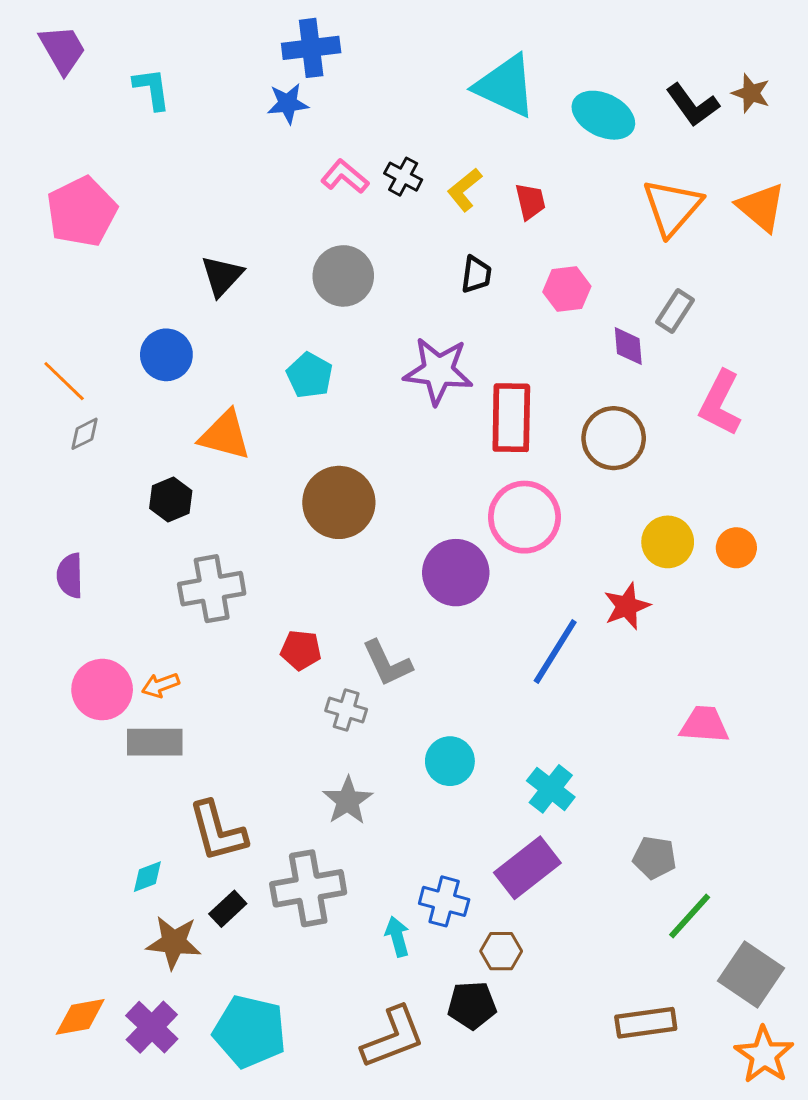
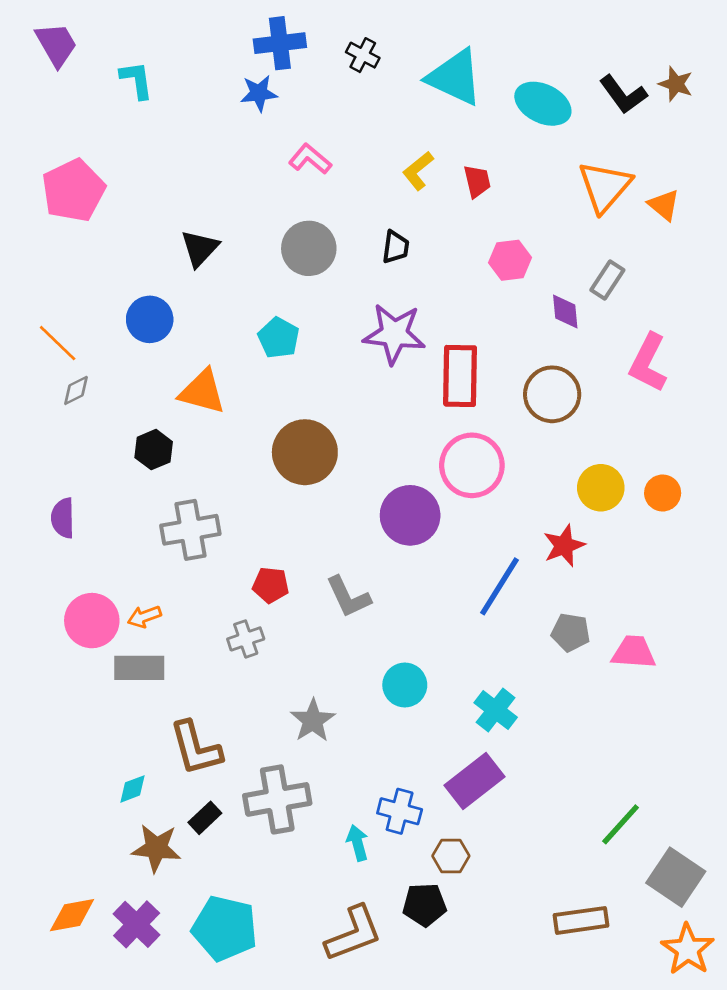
black cross: (403, 177) -> (363, 55), moved
orange triangle: (761, 207) -> (664, 205), moved, size x0.7
black trapezoid: (476, 274) -> (396, 247), moved
gray cross: (346, 710) -> (246, 639), moved, turned -36
gray pentagon: (655, 858) -> (571, 632), moved

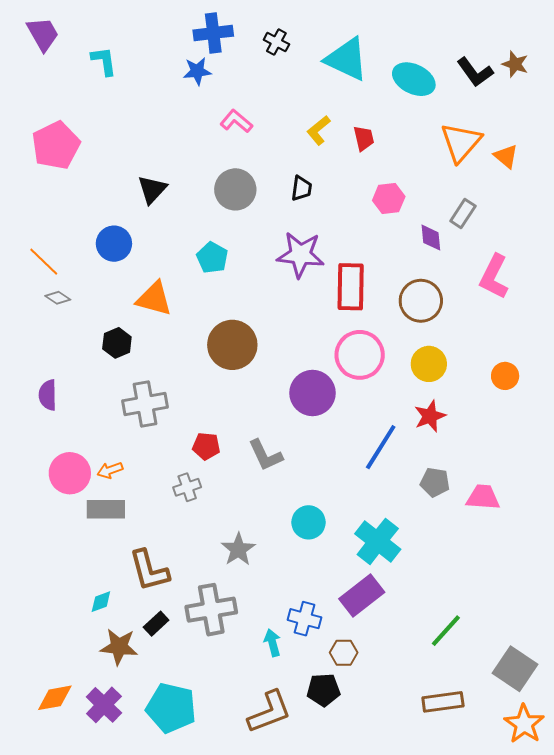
gray diamond: (76, 390) -> (58, 298), turned 60
yellow circle: (601, 488) -> (429, 364), moved
cyan cross: (496, 710) -> (378, 541), size x1.4
green line: (621, 824) -> (446, 631), moved

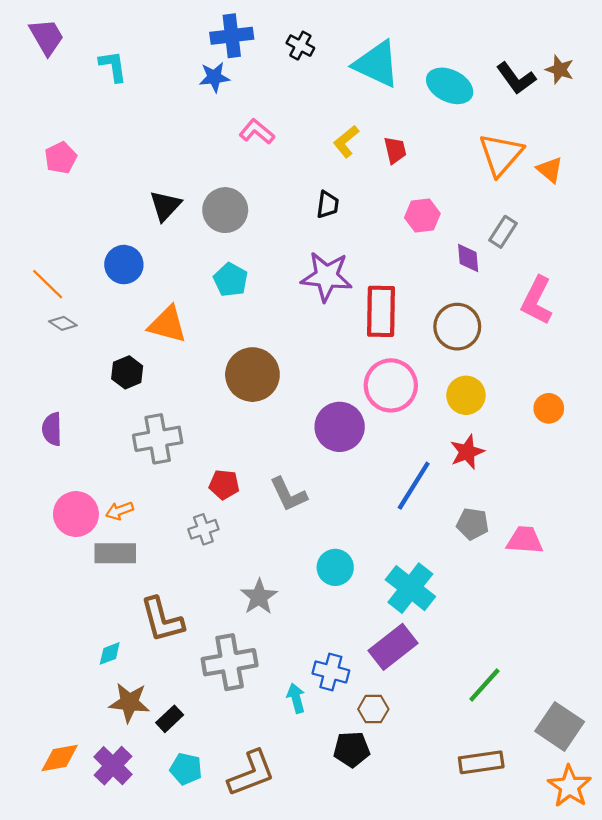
pink pentagon: (56, 145) -> (61, 158), size x0.6
gray circle: (235, 189) -> (225, 210), moved
black rectangle: (156, 624) -> (170, 719), moved
cyan pentagon: (171, 708) -> (186, 769), size x0.6
brown L-shape: (269, 712) -> (251, 773), moved

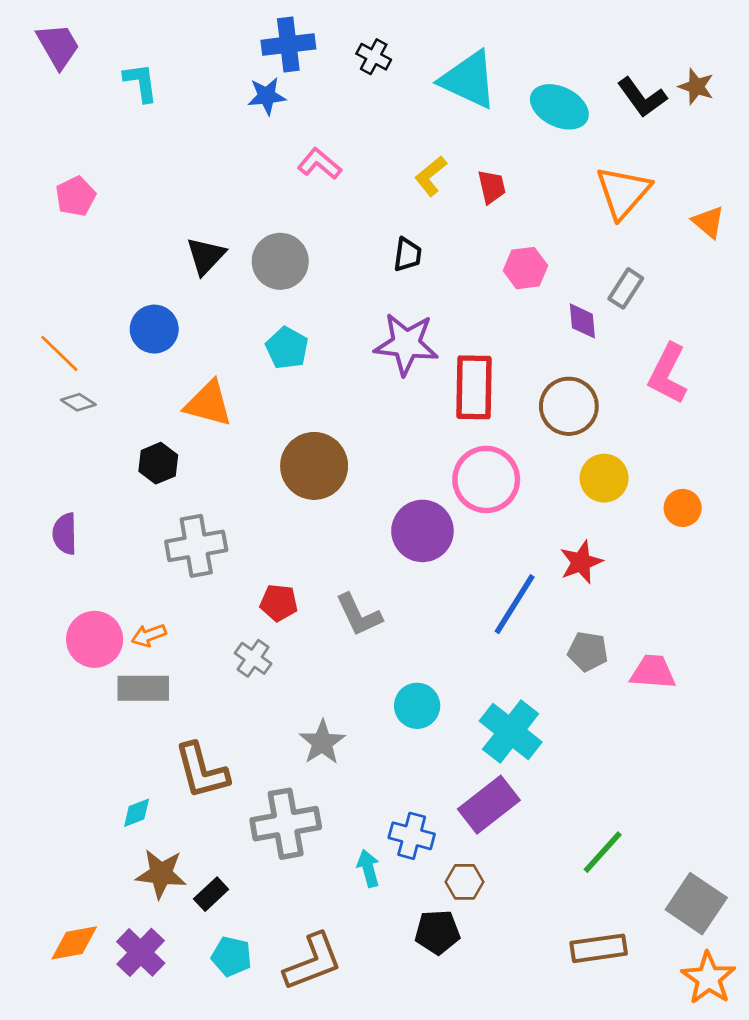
orange triangle: (550, 170) -> (708, 222), moved
yellow circle: (466, 395) -> (604, 478), moved
gray cross: (203, 529) -> (253, 658), turned -36

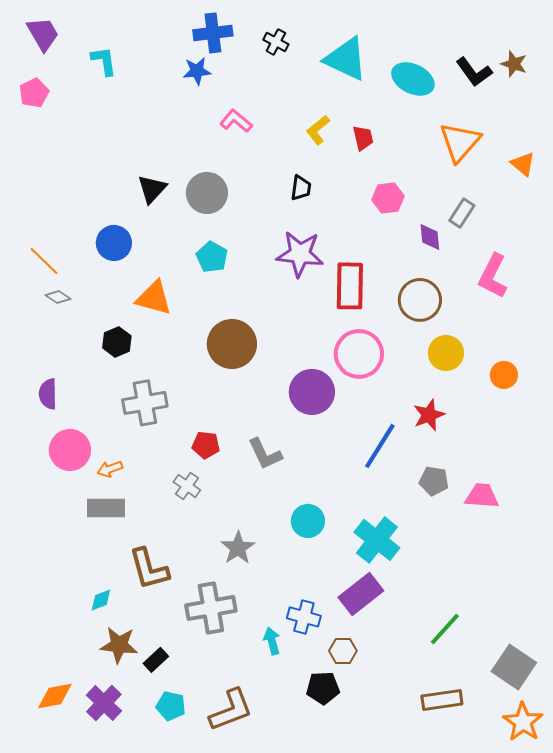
pink pentagon: (76, 196) -> (34, 93), moved
pink circle: (95, 639) -> (70, 450), moved

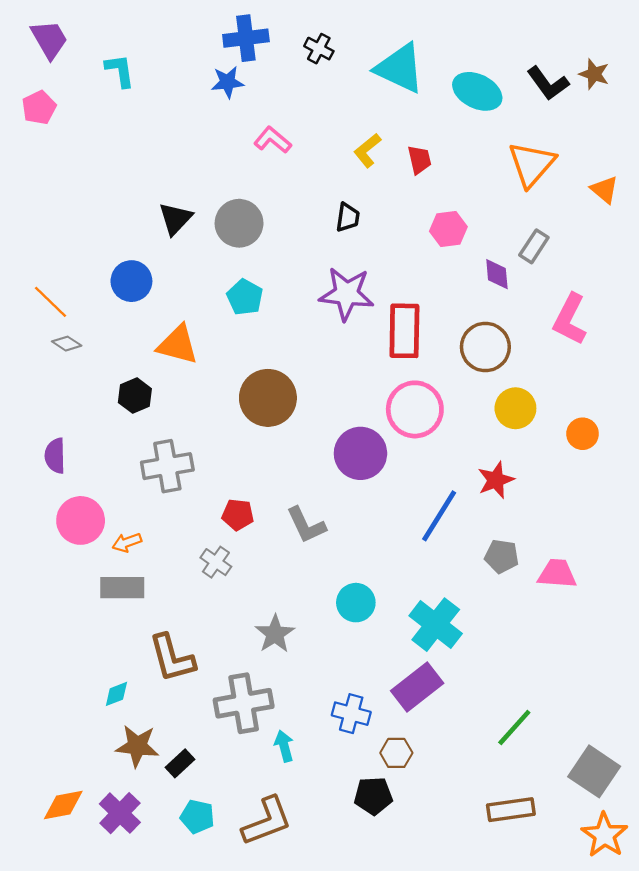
cyan arrow: (272, 641) -> (284, 746), moved

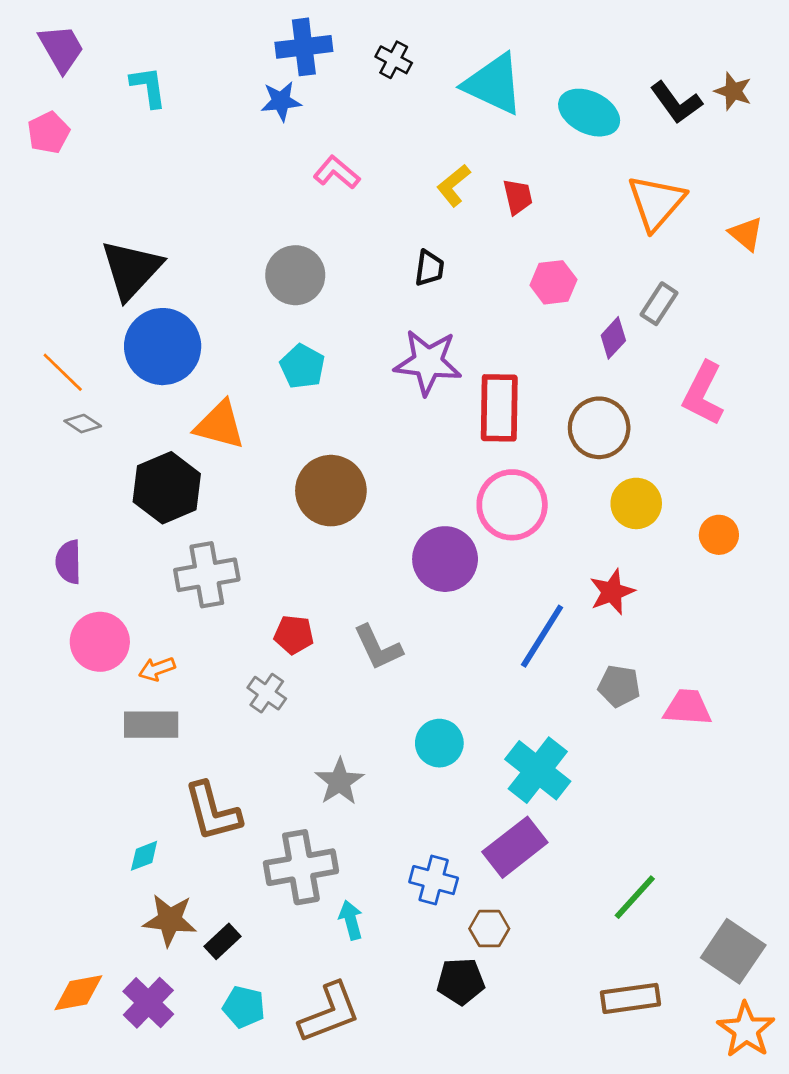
black triangle: (175, 219) -> (131, 269), moved, size x1.5
purple diamond: (497, 274) -> (613, 338), turned 48
blue circle: (131, 281) -> (163, 347), size x1.5
black hexagon: (135, 396) -> (167, 488), size x1.6

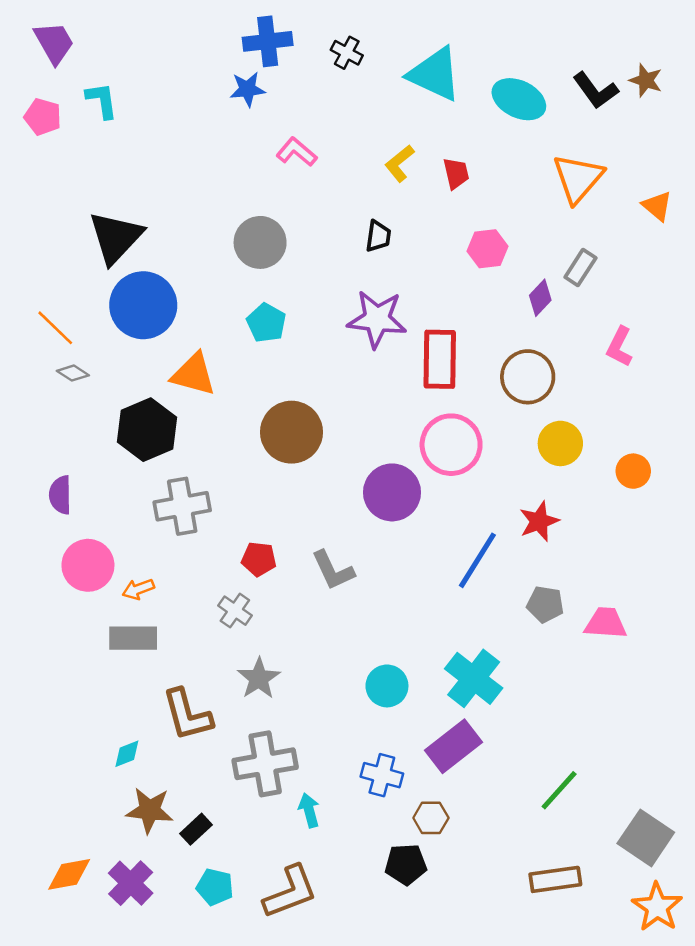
cyan L-shape: (148, 87) -> (102, 100), moved
pink pentagon: (48, 133) -> (43, 117), turned -30
pink L-shape: (703, 394) -> (619, 347), size x0.7
cyan circle: (439, 743) -> (387, 686), moved
gray star: (339, 782) -> (259, 678), moved

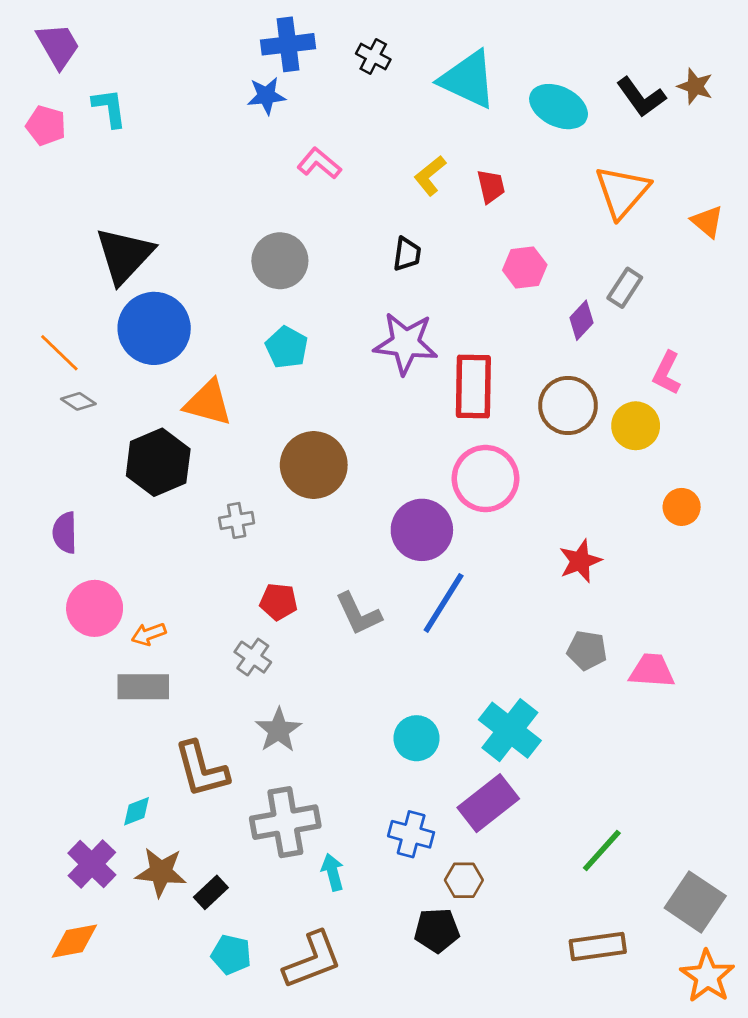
yellow circle: (560, 443) -> (636, 426), moved
gray cross: (182, 506) -> (237, 520), moved, size x0.6
blue line: (477, 560) -> (444, 603), moved
purple cross: (131, 883) -> (92, 864), moved

